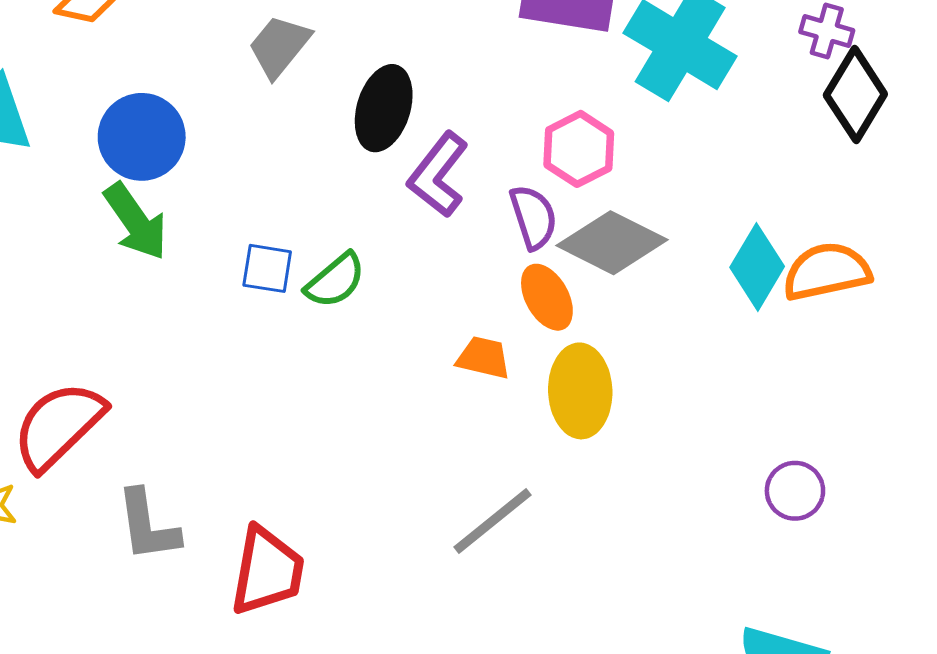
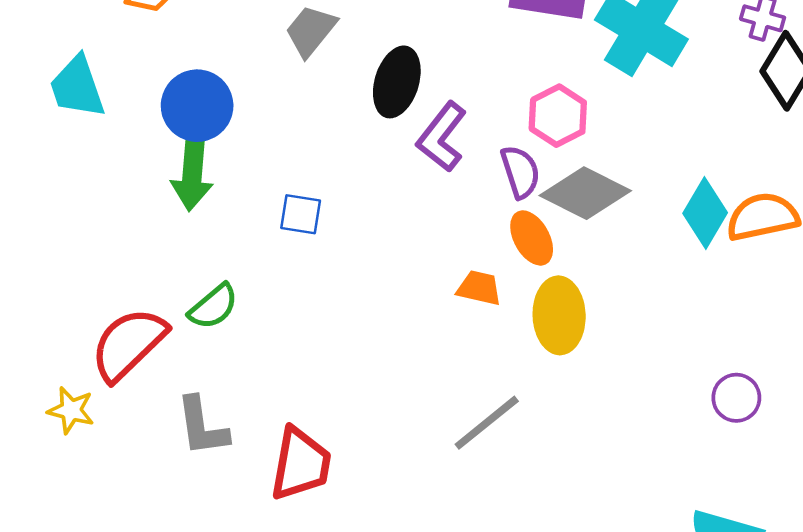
green arrow: (136, 222) -> (192, 176), turned 40
green semicircle: (335, 281) -> (213, 307), moved

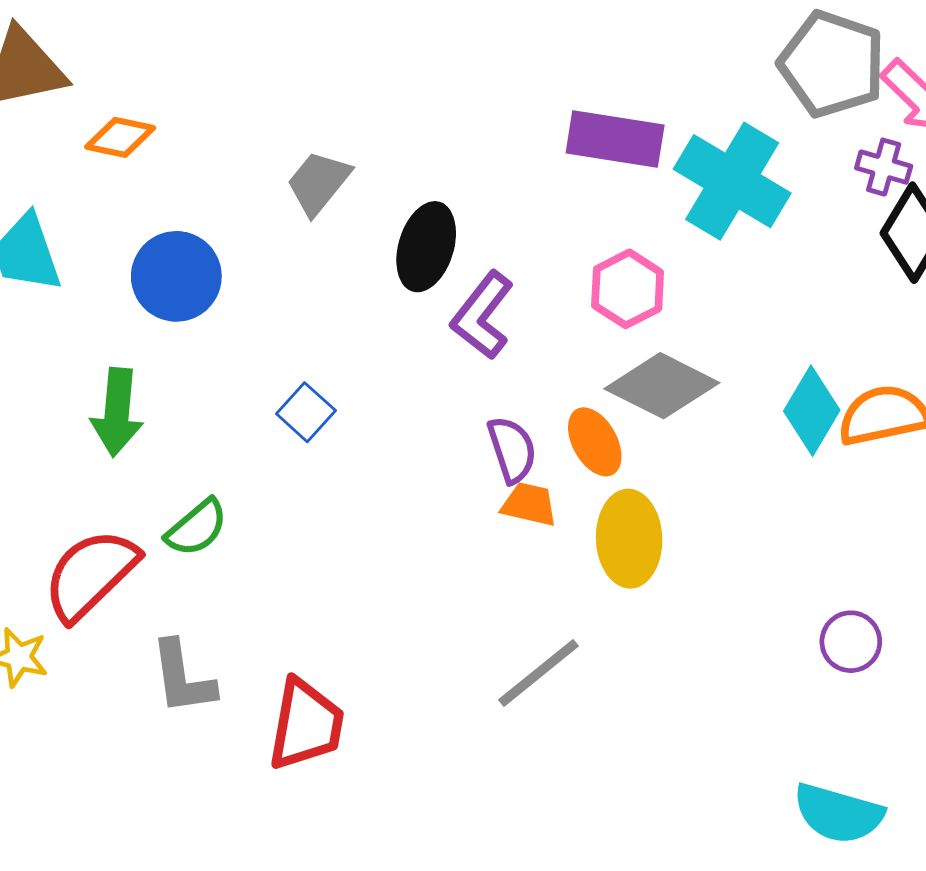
purple semicircle: (520, 172) -> (512, 450), moved
green arrow: (192, 176) -> (117, 412), moved
blue square: (301, 214) -> (306, 412), turned 33

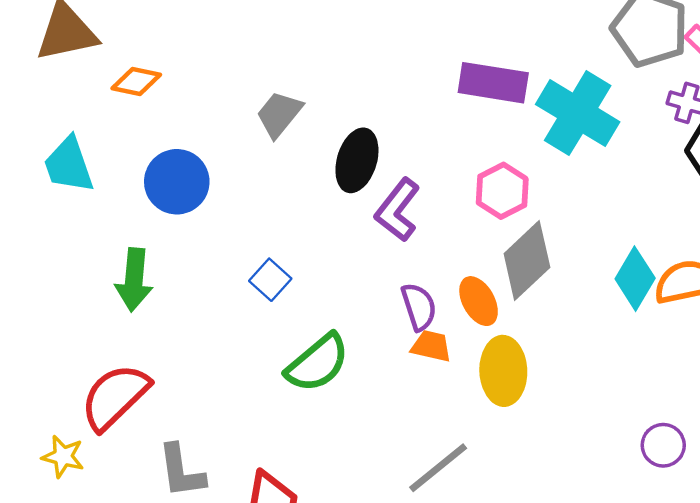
gray diamond: (662, 386) -> (527, 261), turned -70
green semicircle: (197, 528) -> (318, 363), moved, size x1.4

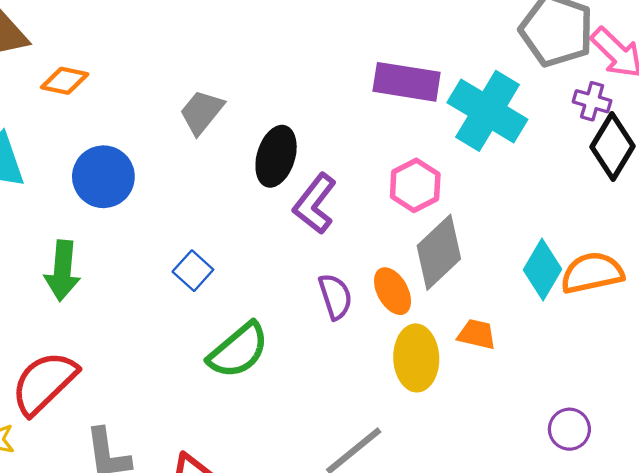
orange trapezoid: (431, 346) -> (477, 334), moved

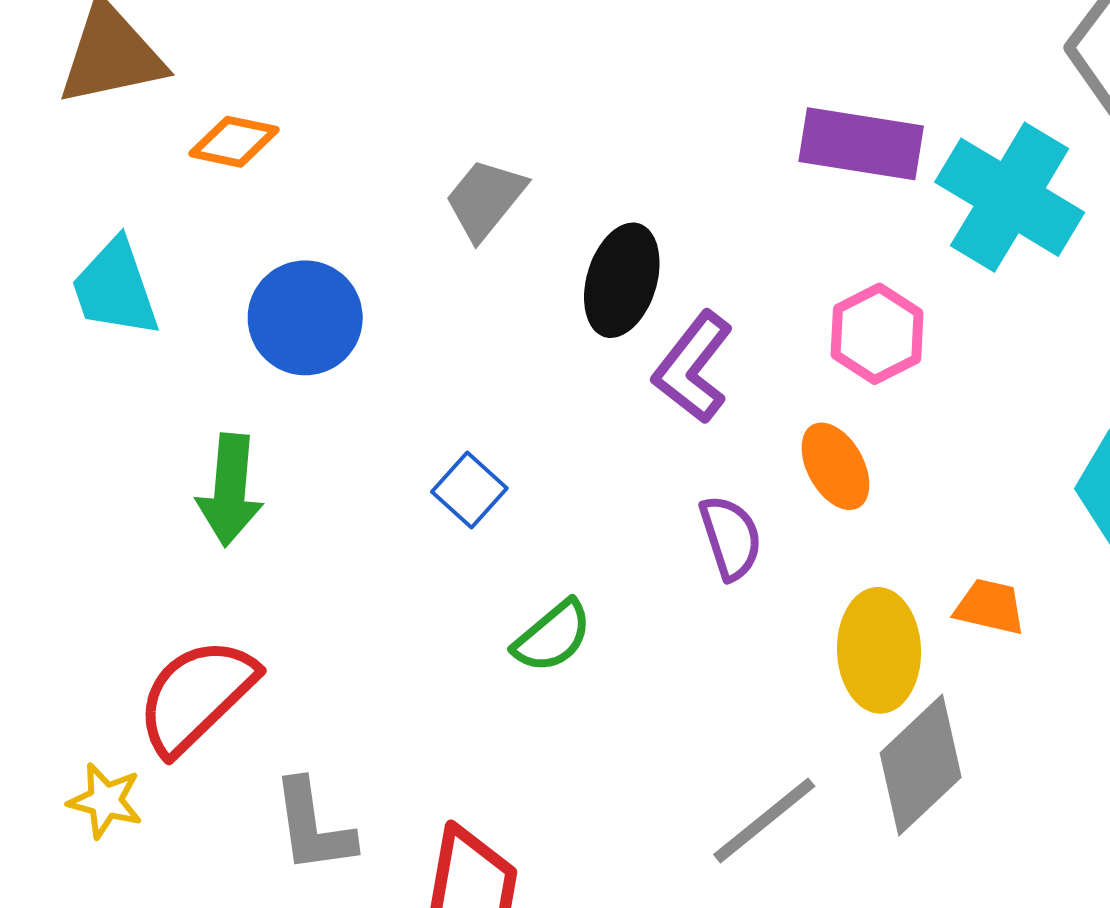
gray diamond: (439, 252) -> (921, 765), moved
orange ellipse: (393, 291) -> (835, 466), moved
green semicircle: (238, 350) -> (553, 636), size x0.7

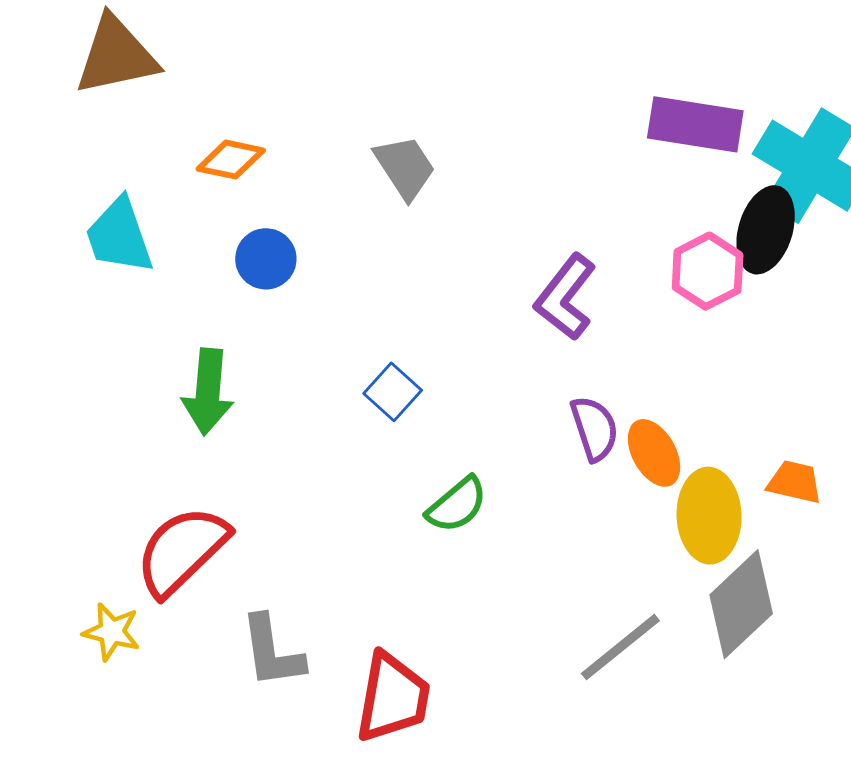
orange diamond: (234, 142) -> (231, 160), moved
gray trapezoid: (485, 199) -> (405, 167), turned 108
black ellipse: (622, 280) -> (766, 230), moved
blue circle: (305, 318) -> (266, 259), size x0.7
orange ellipse: (835, 466) -> (654, 453), moved

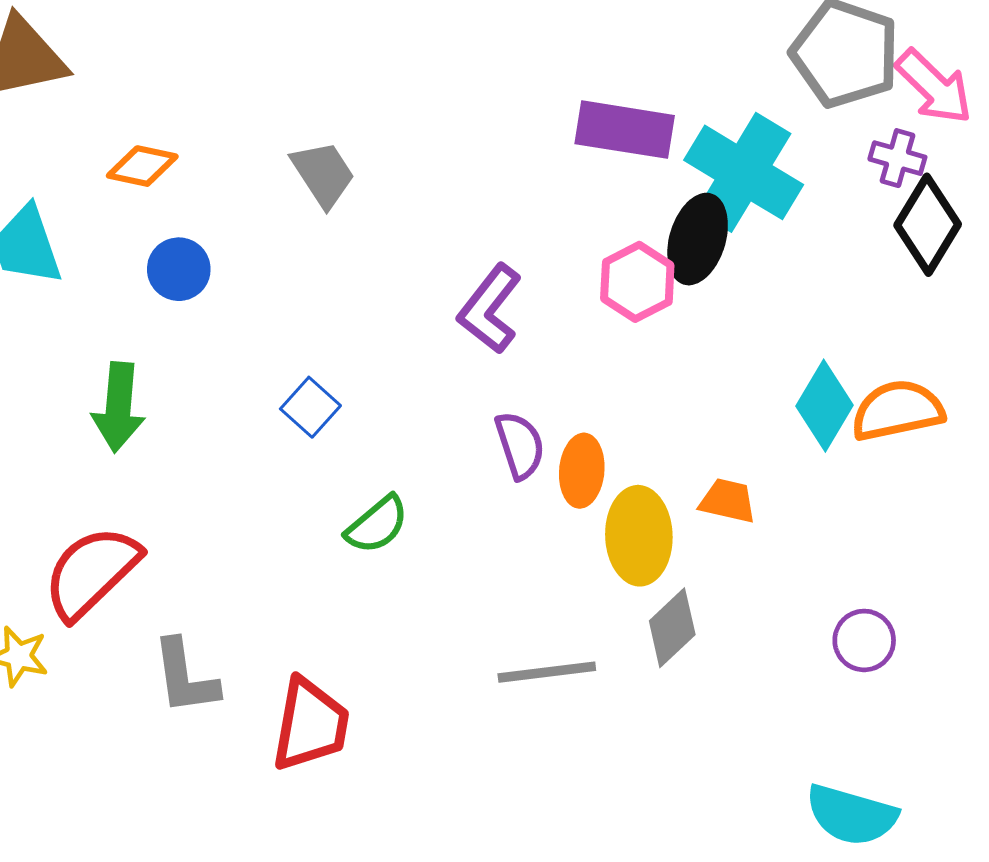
orange ellipse: (654, 453) -> (582, 471), turned 34
gray diamond: (741, 604) -> (672, 628), size x0.7
gray line: (620, 647) -> (547, 672), turned 32

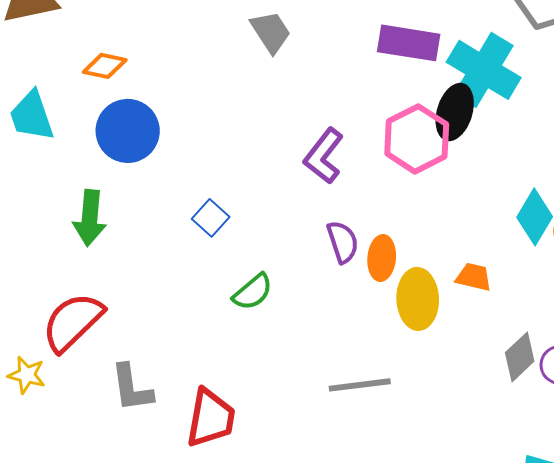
gray trapezoid: (323, 174) -> (271, 32), moved
blue circle: (179, 269) -> (128, 131), size x1.6
pink hexagon: (637, 282) -> (417, 139), size x1.4
gray diamond: (672, 628) -> (520, 357), moved

